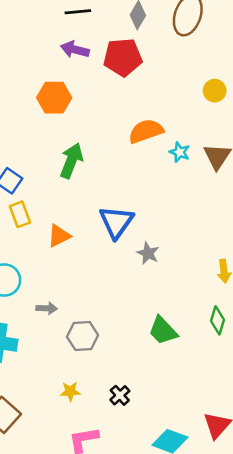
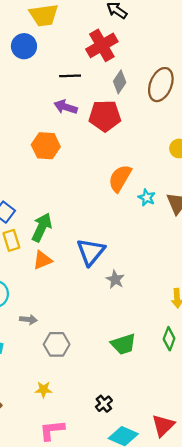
orange semicircle: (146, 131) -> (120, 178), turned -44
green arrow: (71, 161) -> (42, 227), moved
green trapezoid: (163, 331) -> (123, 344), turned -68
black cross: (120, 395) -> (104, 404), moved

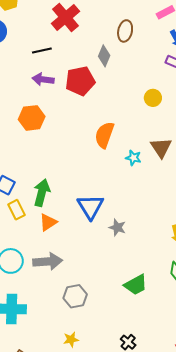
gray diamond: (120, 82) -> (104, 56), moved
brown ellipse: (161, 85) -> (125, 31), moved, size x0.7
cyan star: (147, 197) -> (133, 158), moved
gray arrow: (28, 320) -> (48, 261), moved, size x1.8

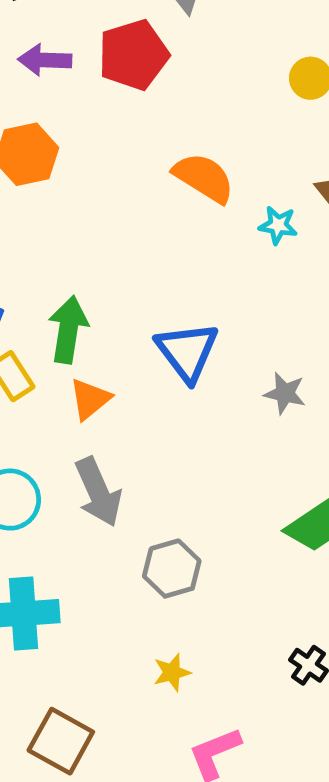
orange semicircle: (104, 135) -> (204, 178), turned 108
gray star: (117, 227) -> (285, 393), moved
gray arrow: (48, 261) -> (98, 492), turned 76

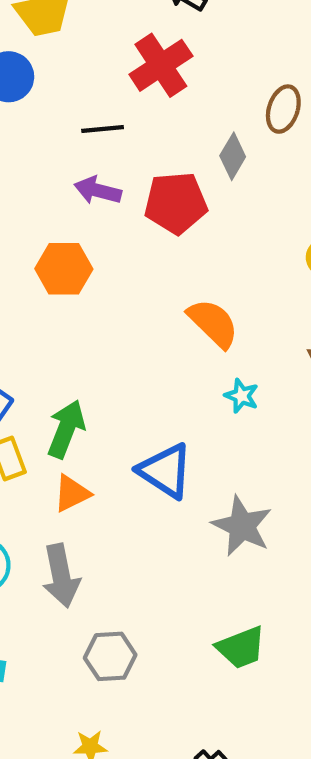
cyan star: (278, 225) -> (242, 396), moved
blue triangle: (187, 352) -> (165, 471), turned -32
gray star: (285, 393) -> (242, 526), size x1.6

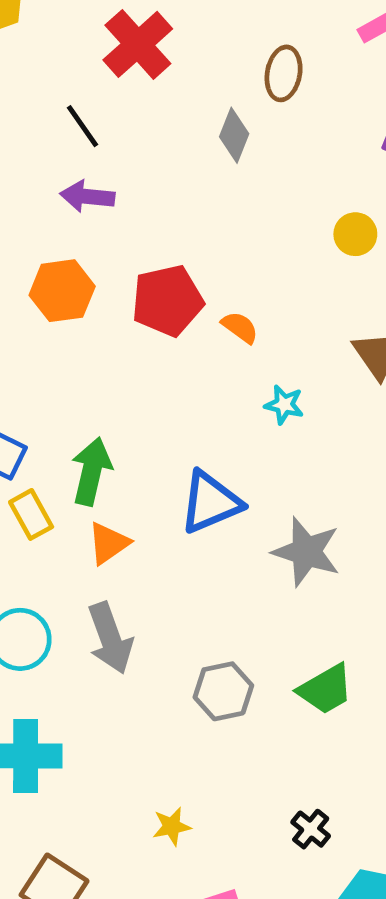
black line: (103, 129) -> (83, 126), turned 69
red pentagon: (176, 203) -> (167, 301), moved
orange semicircle: (213, 323) -> (240, 327), size x0.6
blue triangle: (165, 471) -> (210, 502), turned -48
gray hexagon: (110, 656) -> (223, 691), moved

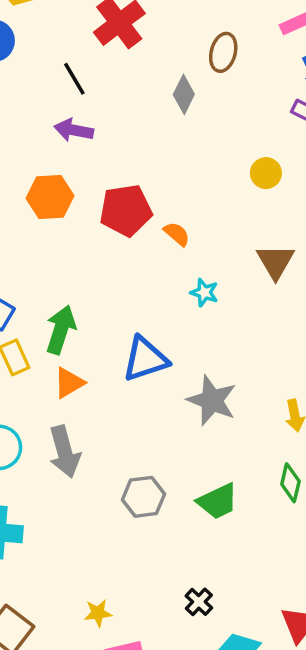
yellow star: (172, 826) -> (98, 613), moved

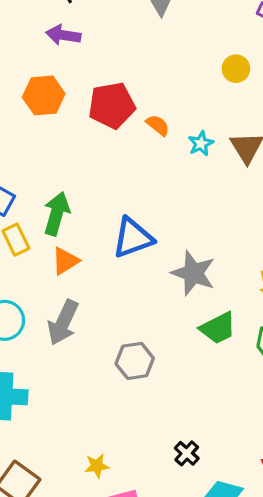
cyan star: (204, 293) -> (201, 143), moved, turned 30
gray arrow: (65, 452) -> (63, 323), turned 42
green trapezoid: (218, 501) -> (218, 328), moved

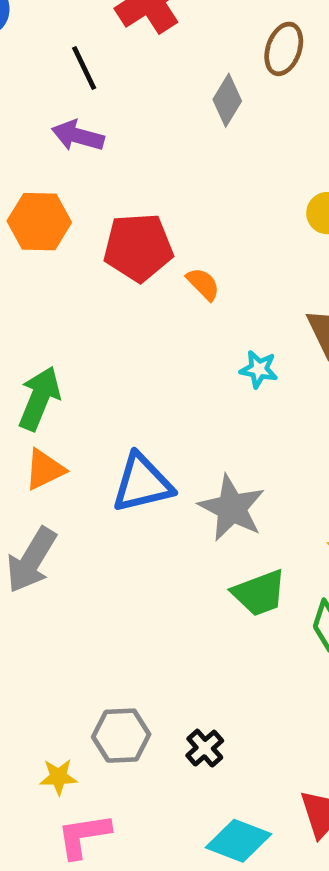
cyan star: (201, 143) -> (259, 369), moved, turned 30
blue triangle: (133, 238) -> (142, 483), moved
gray hexagon: (135, 361) -> (121, 736), moved
black cross: (187, 453) -> (205, 748), moved

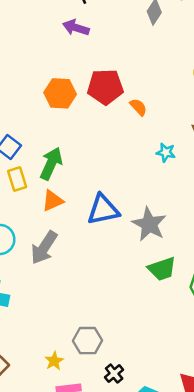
orange hexagon: (39, 222) -> (60, 93), moved
black cross: (205, 748) -> (114, 374), moved
yellow star: (58, 777) -> (54, 361), turned -30

